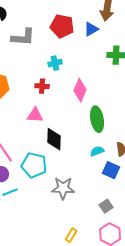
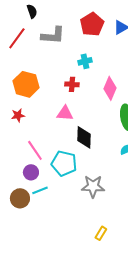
red pentagon: (62, 26) -> (92, 24), turned 30

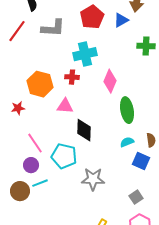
cyan cross: (85, 61) -> (85, 54), size x1.6
orange hexagon: (26, 84) -> (40, 84), moved

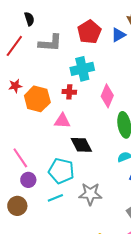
red star: (18, 108) -> (15, 86), moved
black diamond: (84, 130) -> (81, 145), turned -30
pink line: (35, 143) -> (20, 158), moved
cyan line: (40, 183) -> (55, 198), moved

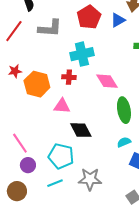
pink diamond: (107, 96) -> (107, 81), turned -55

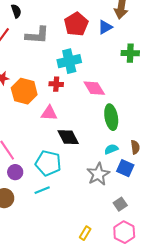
gray star: (90, 179) -> (98, 174), moved, turned -30

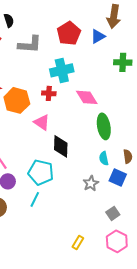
pink triangle: (49, 113) -> (42, 122), turned 30
black diamond: (68, 137) -> (61, 146), turned 30
cyan semicircle: (111, 149) -> (104, 158), turned -80
gray star: (98, 174) -> (91, 183), size x0.7
cyan line: (42, 190) -> (35, 199), turned -42

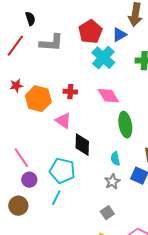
cyan cross: (62, 70) -> (103, 58), moved, turned -35
cyan semicircle: (104, 158) -> (115, 159), moved
gray square: (113, 213) -> (107, 213), moved

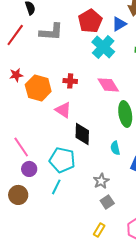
gray star: (112, 182) -> (101, 181), moved

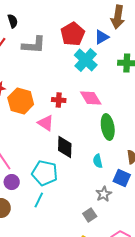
red cross: (70, 81) -> (59, 100), moved
gray star: (101, 181) -> (104, 194), moved

